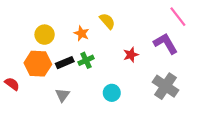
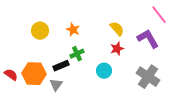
yellow semicircle: (107, 21) -> (117, 29), moved
black rectangle: (65, 63) -> (61, 66), moved
orange hexagon: (38, 64) -> (34, 74), moved
cyan circle: (112, 93) -> (104, 71), moved

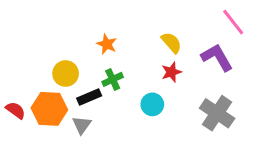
yellow circle: (40, 31) -> (66, 74), moved

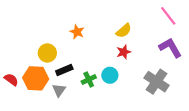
yellow semicircle: (171, 43) -> (124, 31), turned 91
purple L-shape: (217, 57) -> (170, 48), moved
green cross: (113, 79) -> (89, 79), moved

